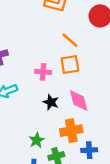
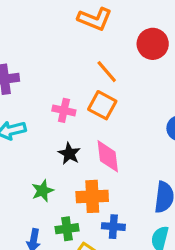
orange square: (70, 65) -> (102, 105), turned 30
green star: (37, 140) -> (43, 191), moved

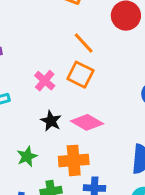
pink cross: (64, 110) -> (45, 81), turned 30
pink diamond: (108, 156) -> (87, 122), turned -52

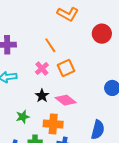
orange line: (84, 43) -> (50, 45), moved
orange square: (80, 75) -> (66, 68), turned 30

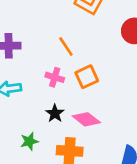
pink cross: (42, 68) -> (55, 77), turned -32

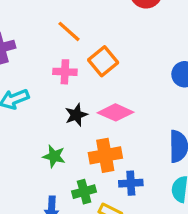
black star: (55, 113) -> (76, 115), turned 30
green star: (29, 141) -> (54, 156), turned -30

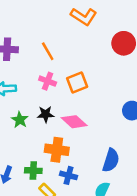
orange line: (69, 31) -> (48, 51), moved
green star: (54, 156) -> (20, 120), moved

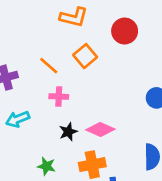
orange square: (77, 82) -> (85, 56), moved
green star: (20, 120) -> (46, 166), moved

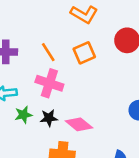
pink cross: (59, 97) -> (49, 83), size x1.5
green star: (46, 166) -> (23, 115), moved, turned 30

